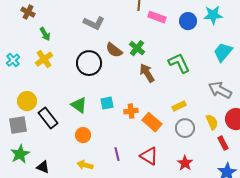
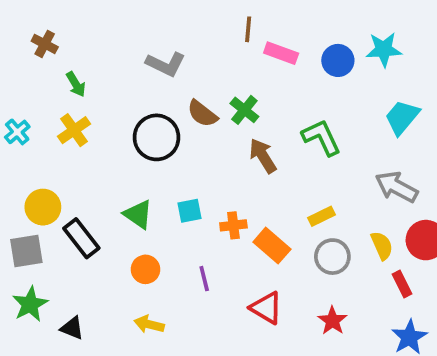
purple line: (117, 154) -> (204, 279), moved

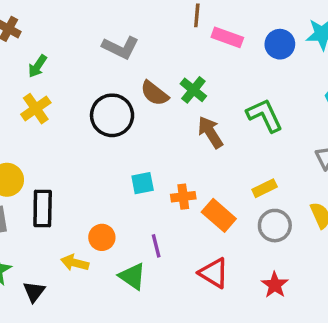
green arrow: (76, 84) -> (37, 66), turned 65
green triangle: (138, 214) -> (132, 276), moved
black rectangle: (81, 238) -> (43, 209), turned 39
yellow arrow: (149, 324) -> (75, 263), moved
black triangle: (72, 328) -> (34, 292), turned 45

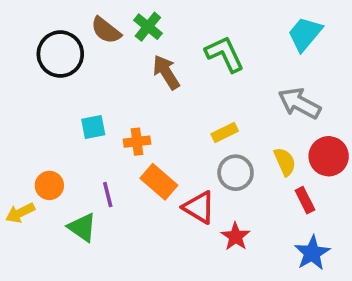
orange rectangle: (219, 215) -> (159, 182), moved
yellow arrow: (75, 263) -> (20, 213), turned -40
red triangle: (214, 273) -> (199, 207), moved

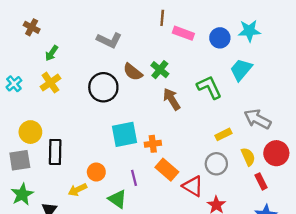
cyan trapezoid: (305, 34) -> (241, 70), moved
cyan square: (93, 127) -> (125, 134), size x1.6
yellow rectangle: (225, 133) -> (223, 134), moved

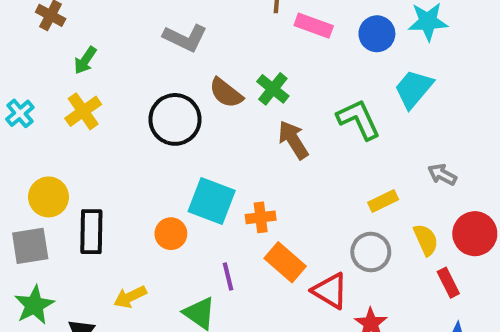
gray arrow: (258, 119) -> (442, 175), size x0.6
cyan square: (125, 134) -> (212, 201), turned 32
orange circle: (96, 172) -> (171, 234), moved

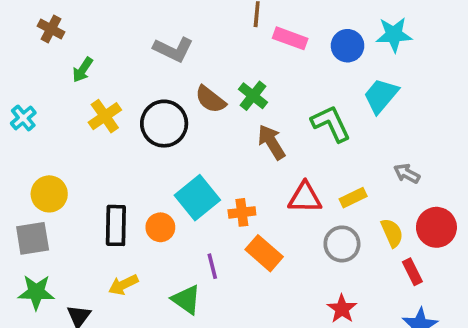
yellow cross: (83, 111) -> (105, 116), moved
cyan square: (212, 201) -> (197, 198), turned 30
black rectangle: (91, 232) -> (116, 225), moved
red triangle: (330, 291) -> (305, 198), moved, turned -30
green star: (34, 305) -> (36, 292), turned 30

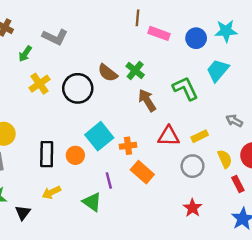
gray L-shape: (173, 49) -> (55, 37), moved

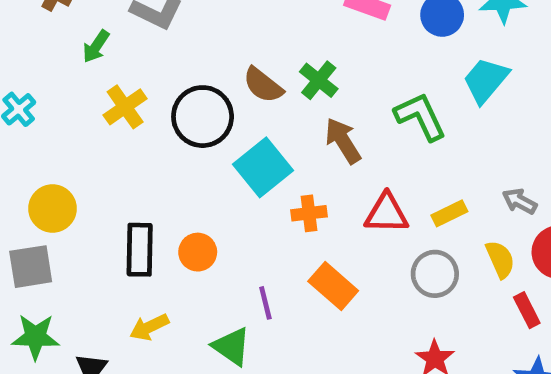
gray arrow: (234, 121) -> (520, 201), moved
cyan square: (99, 136) -> (263, 167), moved
orange cross: (128, 146) -> (309, 213), moved

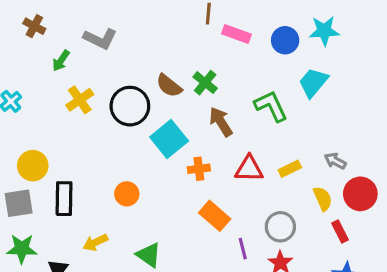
black rectangle: (140, 250) -> (64, 199), moved
gray circle: (435, 274) -> (280, 227), moved
purple line: (265, 303) -> (243, 249), moved

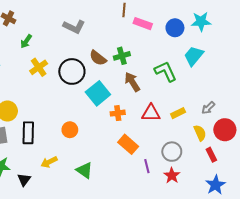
gray L-shape: (100, 39) -> (74, 27), moved
green cross: (205, 83) -> (122, 56), turned 35
gray arrow: (335, 161) -> (208, 108), turned -72

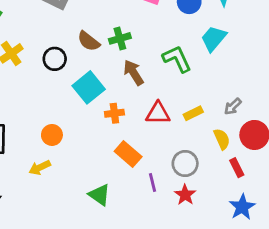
black circle: (72, 71) -> (55, 59), size x0.7
yellow arrow: (49, 162) -> (40, 168), moved
green triangle: (84, 170) -> (99, 195), moved

